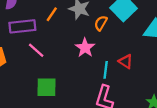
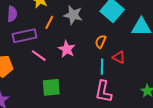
orange semicircle: (101, 23) -> (101, 42), moved
pink star: (85, 48) -> (67, 49), moved

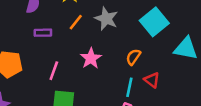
purple rectangle: (24, 36) -> (43, 33), size x0.6
pink line: (39, 56) -> (54, 71), moved, turned 63

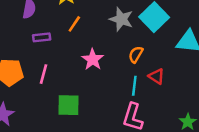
gray star: (106, 19) -> (121, 19), moved
pink line: (54, 71) -> (44, 74), moved

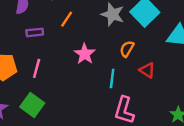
cyan line: (134, 86) -> (112, 78), moved
green square: (68, 105) -> (32, 105), moved, turned 35

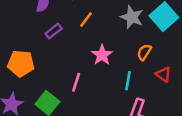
purple rectangle: (35, 32) -> (54, 31), turned -35
pink line: (37, 68) -> (76, 82), moved

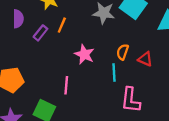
purple rectangle: (54, 31) -> (40, 33), moved
orange semicircle: (144, 52) -> (123, 52), moved

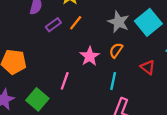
orange semicircle: (123, 52) -> (116, 50), moved
red triangle: (145, 59) -> (148, 67), moved

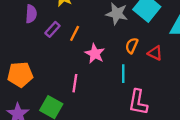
orange line: (76, 23) -> (75, 33), moved
orange semicircle: (116, 50) -> (132, 46), moved

